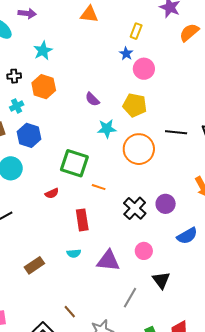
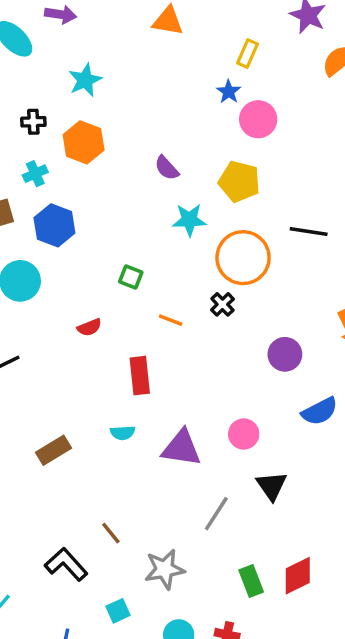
green square: (74, 163) -> (131, 277), size x0.5
black cross: (135, 208) -> (222, 304), moved, size x0.6

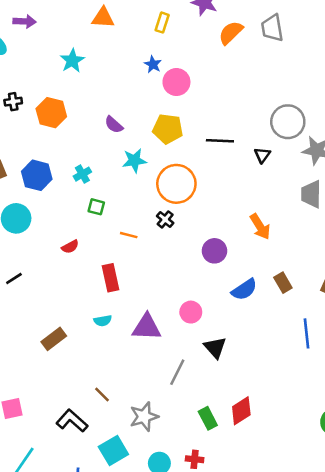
yellow rectangle: (248, 54) -> (162, 23), moved
cyan star: (85, 80) -> (72, 61), moved
cyan cross: (35, 174) -> (82, 174), moved
black line: (309, 231) -> (220, 141), moved
cyan square: (118, 611) -> (113, 451), size x1.6

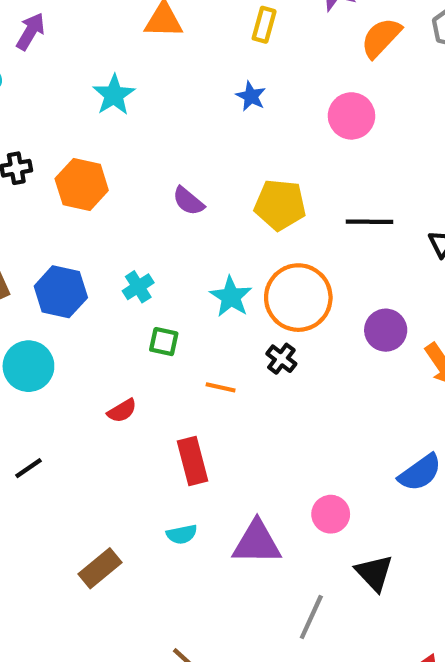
purple arrow: (25, 21) -> (31, 31), turned -60
pink circle: (176, 82) -> (351, 116), moved
cyan star: (134, 161) -> (231, 297), moved, turned -30
purple circle: (214, 251) -> (386, 330), moved

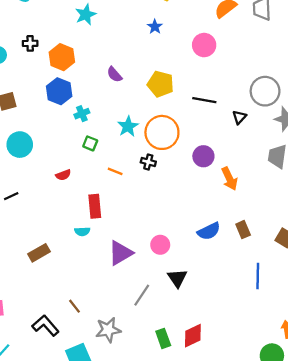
blue hexagon: (61, 292) -> (59, 91), moved
black cross: (281, 359) -> (148, 162), turned -32
cyan semicircle: (182, 534) -> (82, 231), moved
purple triangle: (257, 543) -> (120, 253), turned -40

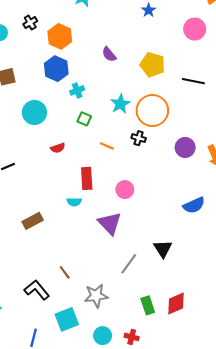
black cross: (30, 43) -> (30, 23), turned -32
cyan circle: (20, 145) -> (34, 112), moved
purple circle: (203, 156) -> (185, 147), moved
pink circle: (160, 245) -> (125, 190), moved
purple triangle: (120, 253) -> (110, 223), turned -45

